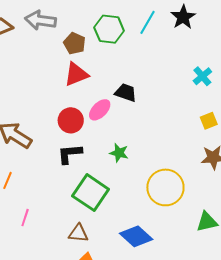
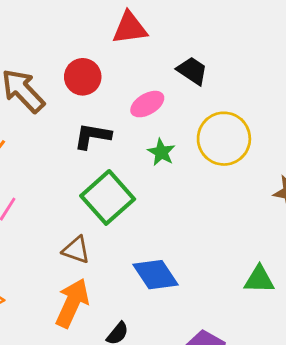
pink ellipse: (100, 110) -> (147, 104), moved
red circle: (71, 120) -> (83, 77), moved
yellow circle: (165, 187) -> (224, 139), moved

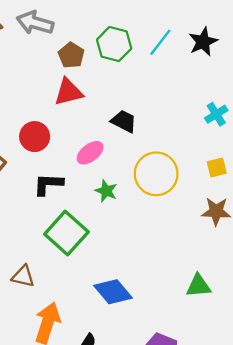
brown triangle: (76, 250) -> (23, 276), moved

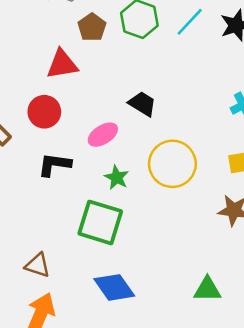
red triangle: (68, 92) -> (62, 64), moved
green square: (66, 233) -> (100, 222), moved, turned -30
brown triangle: (23, 276) -> (38, 265), moved

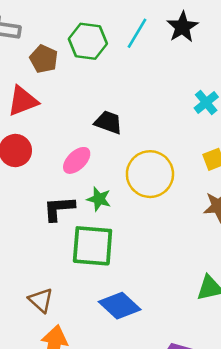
black L-shape: (54, 165) -> (59, 208), moved
brown triangle: (38, 265) -> (41, 300), turned 36

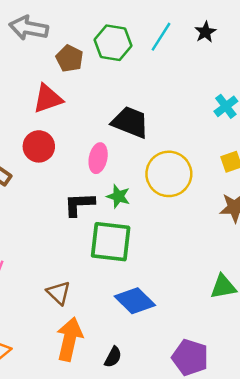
black star: (182, 27) -> (205, 32), size x0.7
black trapezoid: (108, 122) -> (130, 122), size x1.4
pink ellipse: (77, 160) -> (98, 158), turned -36

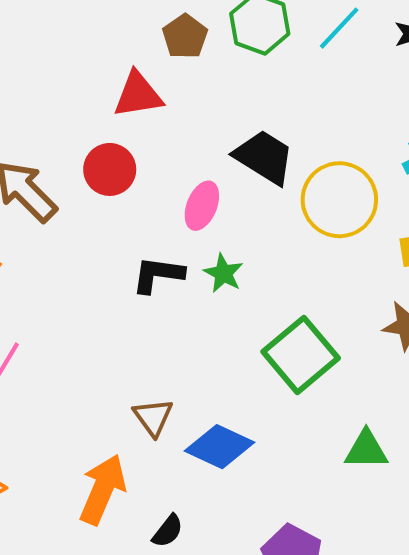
yellow circle: (169, 174) -> (339, 200), moved
green square: (111, 242) -> (301, 355), moved, turned 33
brown triangle: (59, 293) -> (153, 417), moved
blue diamond: (135, 301) -> (219, 447), turned -30

